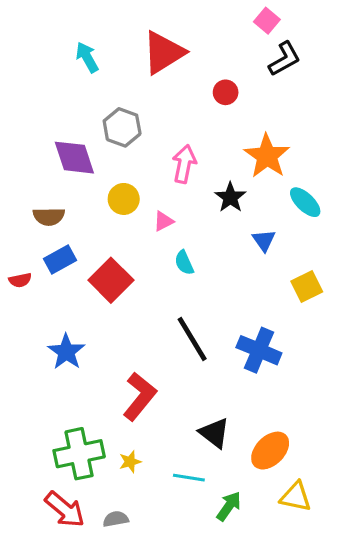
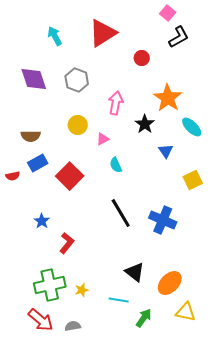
purple diamond: (74, 158) -> (34, 79), moved
blue star: (66, 352) -> (42, 221), size x0.7
red L-shape: (140, 396) -> (67, 243), moved, size x0.7

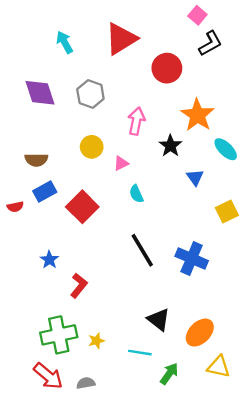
red circle: (142, 58) -> (167, 68), size x1.6

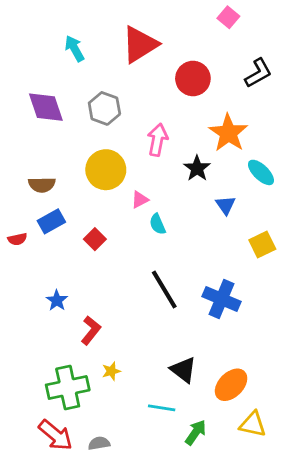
black L-shape: (210, 43) -> (258, 73), moved
yellow circle: (92, 147) -> (106, 170), size x1.5
pink triangle: (121, 163) -> (140, 200), moved
red square: (82, 207) -> (95, 239), size x0.6
yellow star: (96, 341) -> (111, 371), moved

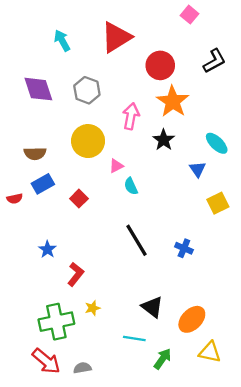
orange star: (228, 133) -> (173, 102), moved
blue triangle: (226, 205) -> (197, 169), moved
blue cross: (222, 299) -> (184, 248), size x0.6

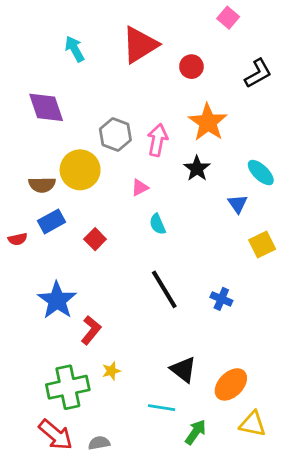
red circle: (160, 65) -> (191, 67), moved, size x0.7
gray hexagon: (87, 90) -> (115, 135), moved
yellow circle: (88, 141) -> (80, 170), moved
pink triangle: (116, 166) -> (140, 187), moved
blue star: (47, 249) -> (57, 300), size x1.8

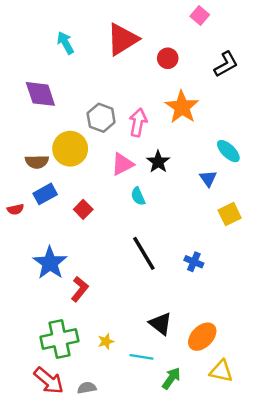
black star: (197, 168) -> (158, 162), moved
pink triangle: (140, 187) -> (122, 164), size x1.5
yellow star: (111, 371) -> (106, 341), moved

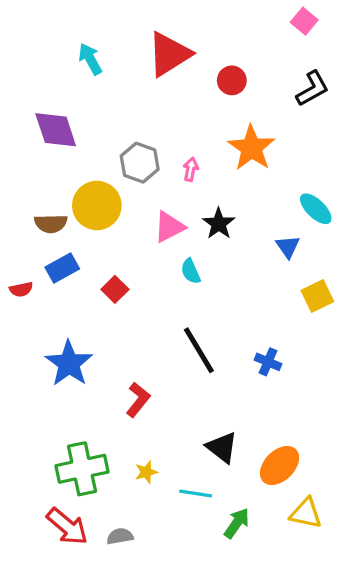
pink square: (200, 15) -> (304, 21), moved
pink arrow: (138, 123) -> (191, 169), size x0.6
red L-shape: (80, 289) -> (138, 400), moved

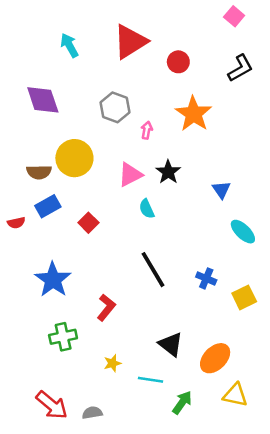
gray hexagon: (140, 163) -> (115, 107), moved
cyan ellipse: (316, 209) -> (243, 232), moved
yellow square: (317, 296) -> (244, 297), moved
green cross: (82, 469) -> (63, 337), moved, size x0.7

